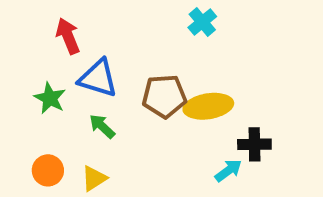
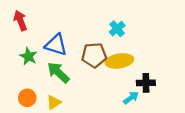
cyan cross: (202, 22) -> (117, 29), moved
red arrow: (68, 36) -> (20, 21), moved
green arrow: (102, 126) -> (58, 72), size x1.5

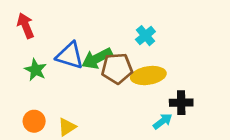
green arrow: (58, 72) -> (97, 58), moved, turned -70

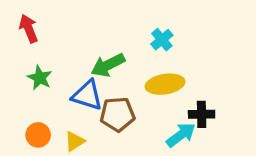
blue triangle: (70, 56) -> (87, 95), moved
brown pentagon: (117, 68) -> (117, 114), moved
cyan arrow: (163, 121) -> (181, 135), size x1.4

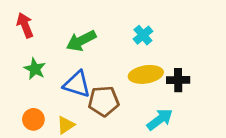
green arrow: (108, 65) -> (81, 41), moved
black cross: (202, 114) -> (178, 80), moved

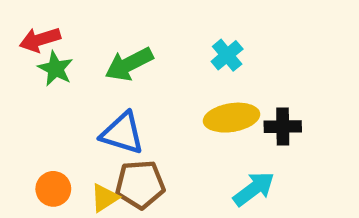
red arrow: (25, 25) -> (40, 40), turned -85
green star: (35, 69) -> (56, 69), moved
brown pentagon: (104, 101) -> (140, 184), moved

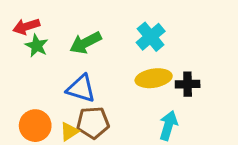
cyan cross: (227, 55) -> (151, 37), size x1.4
orange circle: (53, 189) -> (35, 126), size x1.4
cyan arrow: (254, 189) -> (168, 126), turned -36

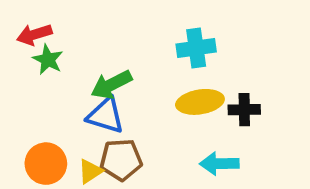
cyan cross: (151, 37) -> (196, 48), turned 32
green arrow: (85, 43) -> (111, 85), moved
cyan arrow: (168, 126) -> (219, 164), turned -108

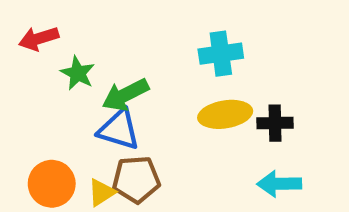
green star: (48, 60) -> (78, 73), moved
cyan arrow: (219, 164) -> (279, 184), moved

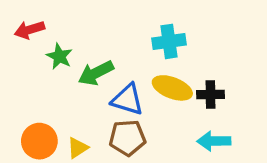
yellow ellipse: (225, 114) -> (172, 88), turned 30
blue triangle: (119, 130) -> (127, 100), moved
brown pentagon: (136, 179) -> (127, 138), moved

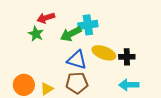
red arrow: (29, 30) -> (46, 18), moved
cyan cross: (169, 41) -> (88, 25), moved
green arrow: (96, 73) -> (71, 34), moved

